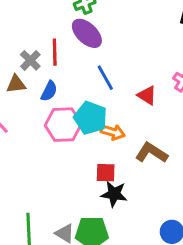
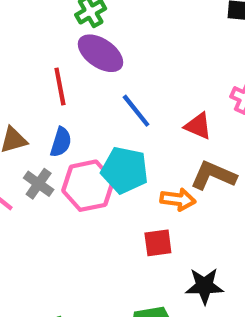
gray cross: (30, 60) -> (39, 184), moved
orange arrow: (113, 132) -> (178, 199), moved
brown L-shape: (151, 153) -> (213, 175), moved
black star: (114, 194) -> (204, 286), moved

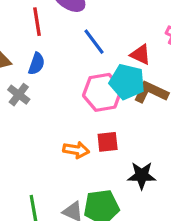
cyan pentagon: (125, 170) -> (127, 82), moved
pink hexagon: (88, 186) -> (102, 92), moved
orange arrow: (178, 199) -> (76, 150), moved

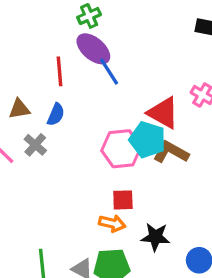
blue line: (94, 42) -> (109, 71), moved
red triangle: (140, 55) -> (163, 113), size x1.5
orange arrow: (76, 150) -> (112, 223), moved

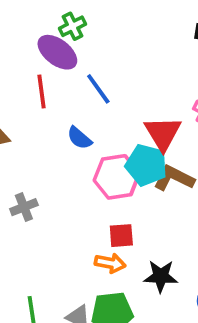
purple ellipse: (93, 49) -> (57, 52), moved
red triangle: (163, 113) -> (163, 133), turned 32
blue semicircle: (56, 114) -> (79, 138), moved, turned 110
gray cross: (35, 145) -> (24, 207), moved, turned 30

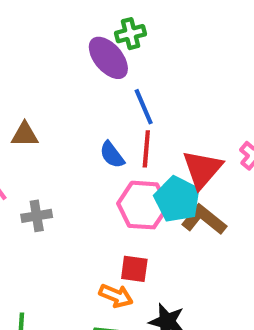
red line: (41, 92) -> (146, 149), moved

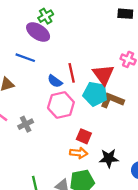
blue line: (144, 107) -> (25, 58), moved, turned -30
pink hexagon: (143, 205) -> (61, 105), moved
red square: (134, 269) -> (84, 136), turned 32

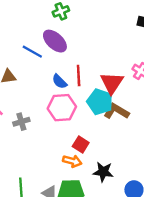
purple ellipse: (38, 32) -> (55, 41), moved

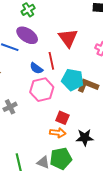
red triangle: (112, 83) -> (68, 38), moved

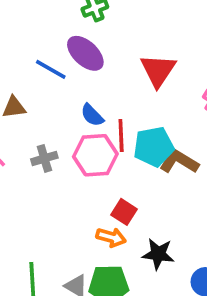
red line: (51, 61) -> (121, 135), moved
cyan pentagon: (73, 80) -> (154, 147), turned -30
gray cross: (10, 107) -> (44, 158), moved

